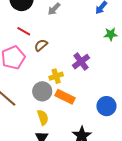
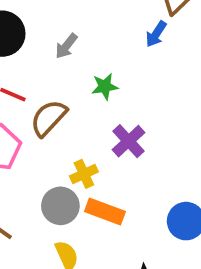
green star: (111, 34) -> (105, 86), moved
brown semicircle: (41, 45) -> (49, 118), size x1.5

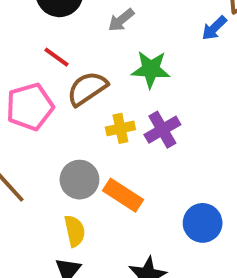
green star: (105, 86) -> (151, 69), size x1.4
yellow cross: (84, 174) -> (120, 128), moved

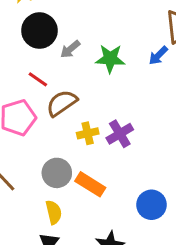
gray arrow: (121, 20) -> (70, 49), moved
green star: (151, 69) -> (110, 59), moved

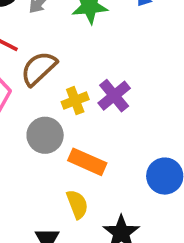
gray circle: (57, 173) -> (45, 135), moved
yellow semicircle: (54, 212) -> (77, 204), moved

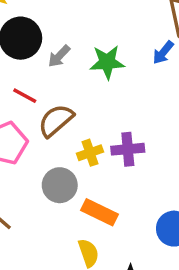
purple cross: (114, 96) -> (128, 149), turned 32

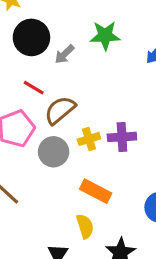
green star: (107, 62) -> (105, 36), moved
gray circle: (60, 185) -> (54, 152), moved

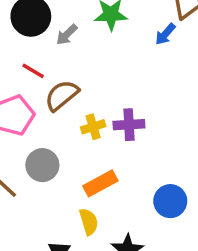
gray circle: (54, 152) -> (42, 165), moved
orange rectangle: (96, 191) -> (100, 183), turned -56

